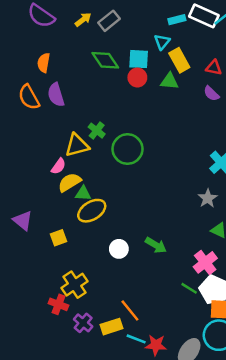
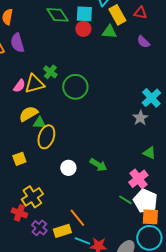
red triangle: (214, 68) -> (140, 13), moved
pink semicircle: (58, 166) -> (19, 86), moved
gray star: (208, 198) -> (140, 118), moved
yellow ellipse: (92, 211) -> (46, 137), turned -40

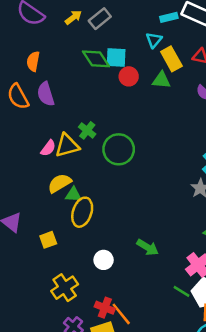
cyan square: (84, 14) -> (116, 58), moved
white circle: (68, 168) -> (104, 260), moved
red cross: (19, 213) -> (105, 308), moved

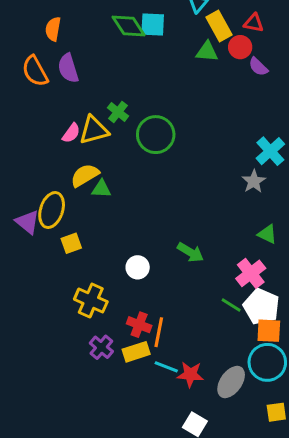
red circle: (129, 76) -> (240, 47), moved
yellow ellipse: (82, 212) -> (52, 210), moved
yellow cross: (65, 288) -> (91, 301), turned -32
orange line: (121, 314) -> (159, 332), turned 50

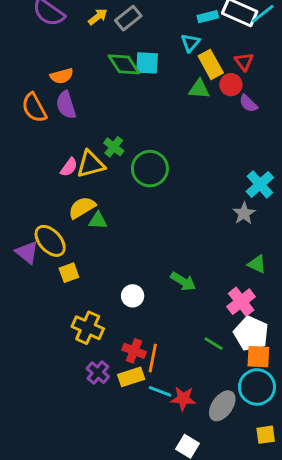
red triangle: (254, 23) -> (244, 62), turned 42
orange semicircle: (53, 29) -> (62, 76), moved, turned -115
yellow ellipse: (52, 210) -> (50, 241), turned -60
green line: (231, 305) -> (214, 344), moved

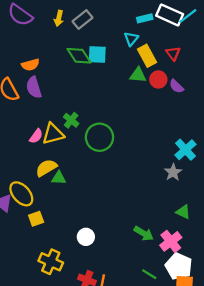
yellow arrow: (98, 17) -> (59, 18), turned 140
red circle: (231, 85) -> (158, 79), moved
green arrow: (183, 281) -> (144, 233), moved

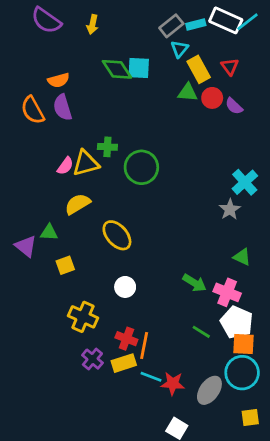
gray rectangle: (82, 19) -> (171, 26), moved
green cross: (71, 120) -> (107, 147), turned -35
green triangle: (59, 178) -> (49, 233), moved
yellow ellipse: (21, 194) -> (117, 235), moved
pink cross: (171, 241) -> (227, 292), turned -30

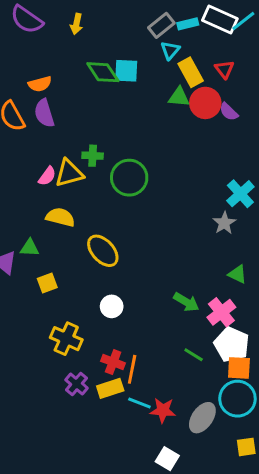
red circle: (212, 98) -> (205, 103), size x1.4
yellow semicircle: (78, 204) -> (60, 217), turned 45
pink cross: (227, 292) -> (221, 312), turned 30

